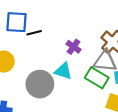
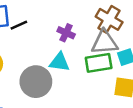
green rectangle: (97, 78) -> (99, 63), turned -30

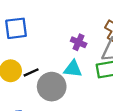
black line: (19, 25) -> (31, 72), moved

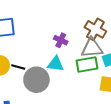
black line: (31, 72) -> (18, 67), turned 40

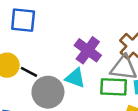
purple cross: (61, 40) -> (88, 50), size x1.5

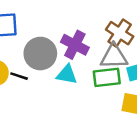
gray circle: (48, 92) -> (40, 54), moved

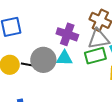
gray circle: (40, 54) -> (43, 60), moved

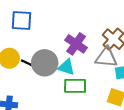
green rectangle: (95, 56) -> (75, 86), moved

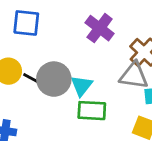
purple cross: (76, 44) -> (100, 28), moved
cyan triangle: (66, 67) -> (82, 86), turned 48

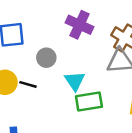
gray circle: (54, 79) -> (46, 58), moved, size x0.6

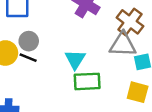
gray circle: (46, 58) -> (29, 41), moved

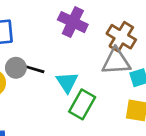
black line: (28, 58) -> (35, 69), moved
green rectangle: (87, 81) -> (82, 104), turned -52

